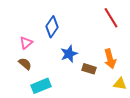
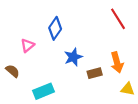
brown semicircle: (25, 64) -> (13, 71), moved
brown rectangle: (89, 69) -> (95, 73), turned -32

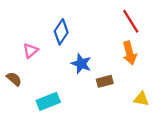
blue star: (73, 57) -> (81, 64), turned -30
orange arrow: (117, 62) -> (130, 53), moved

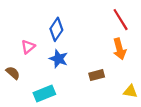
blue star: (81, 64) -> (59, 59), moved

